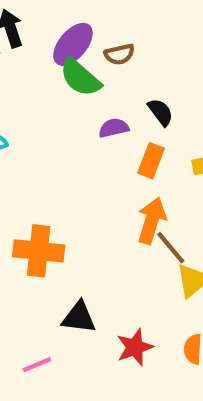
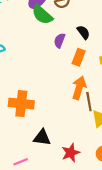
purple semicircle: (114, 128) -> (59, 40), turned -56
brown line: (171, 248) -> (89, 102), turned 30

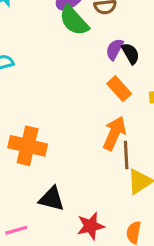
purple semicircle: (59, 40) -> (115, 49), moved
orange rectangle: (79, 57) -> (119, 89), turned -70

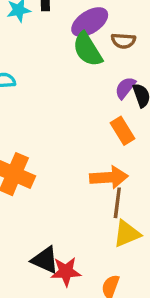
orange arrow: (114, 133) -> (109, 177), turned 52
black triangle: (52, 199) -> (45, 260), moved

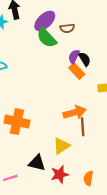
orange rectangle: (123, 131) -> (77, 71), moved
yellow triangle: (127, 234) -> (61, 146), moved
black triangle: (45, 260) -> (37, 163), moved

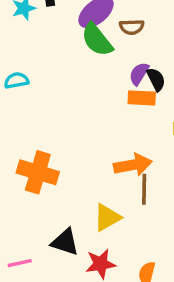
orange rectangle: (77, 71) -> (142, 98), turned -49

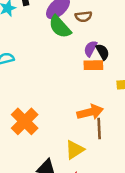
orange cross: (38, 172) -> (25, 121), turned 32

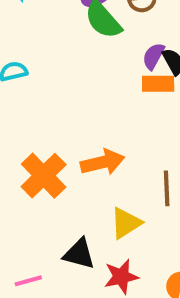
orange arrow: (90, 112) -> (103, 162), moved

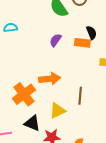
purple semicircle: (153, 56) -> (56, 40), moved
orange cross: (44, 176) -> (24, 94), moved

